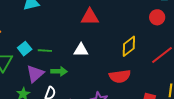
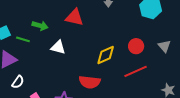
red circle: (157, 17) -> (136, 46), moved
green arrow: (59, 71) -> (40, 26), moved

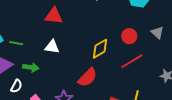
red triangle: (74, 17) -> (54, 16), moved
green arrow: (40, 26) -> (31, 67), moved
red semicircle: (90, 82) -> (88, 77), turned -45

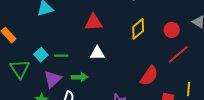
yellow diamond: (100, 49) -> (138, 29), moved
red semicircle: (88, 77) -> (149, 76), moved

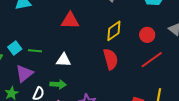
white triangle: (97, 53) -> (64, 60), moved
red semicircle: (149, 76) -> (111, 59), moved, turned -55
green arrow: (80, 77) -> (58, 84), moved

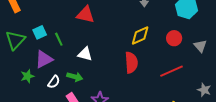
red triangle: (70, 21) -> (86, 15), moved
red circle: (147, 35) -> (174, 38), moved
green line: (35, 51) -> (59, 39), turned 48

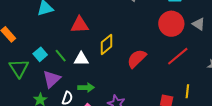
yellow diamond: (140, 35) -> (107, 44), moved
red circle: (174, 38) -> (171, 24), size x1.6
white triangle: (85, 54) -> (81, 59), moved
red semicircle: (131, 62) -> (137, 59), turned -115

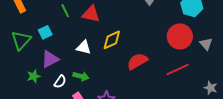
green line: (61, 56) -> (65, 11), moved

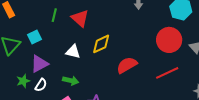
green line: (65, 11) -> (54, 15), turned 40
red triangle: (91, 14) -> (80, 18), turned 30
white semicircle: (60, 82) -> (41, 85), moved

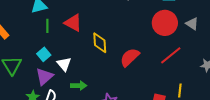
cyan square: (35, 37) -> (44, 54), moved
yellow diamond: (101, 44) -> (100, 43), turned -55
white triangle: (73, 52) -> (64, 64), moved, turned 49

